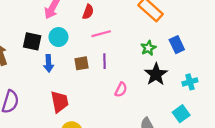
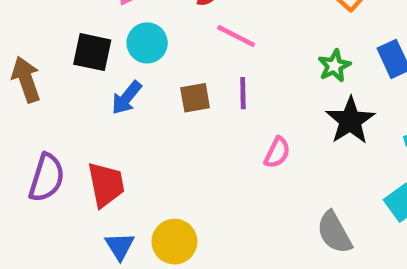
pink line: (101, 34) -> (236, 36), turned 42
blue arrow: (49, 63) -> (127, 98), turned 42
red trapezoid: (60, 102) -> (106, 184), moved

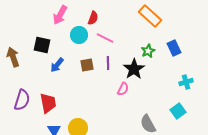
cyan circle: (147, 43) -> (79, 35), moved
black star: (350, 121) -> (134, 69), moved

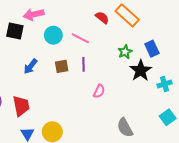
pink arrow: (60, 15) -> (34, 14), turned 48
red semicircle: (93, 18) -> (102, 18), moved, turned -72
black square: (42, 45) -> (15, 31), moved
black star: (134, 69) -> (141, 71), moved
cyan square: (178, 111) -> (168, 117), moved

